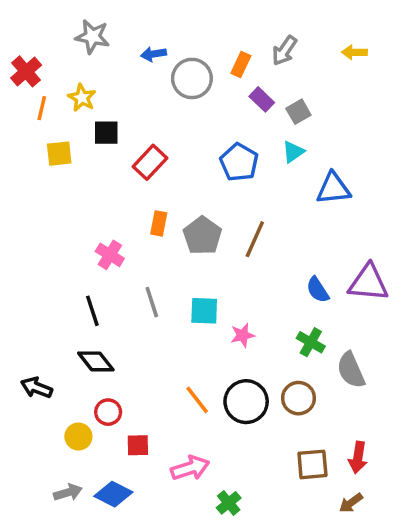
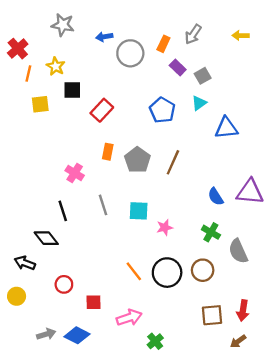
black diamond: (96, 361) -> (46, 238), moved
red circle: (108, 412) -> (64, 284), moved
yellow circle: (78, 437) -> (17, 296), moved

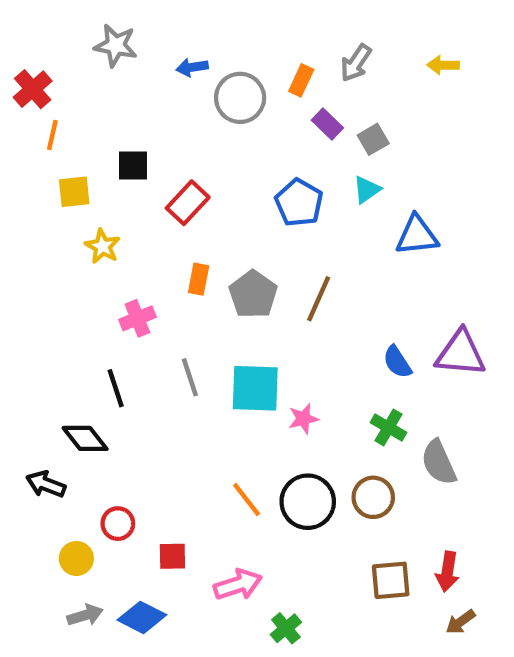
yellow star: (56, 66) -> (103, 246), moved
pink cross: (75, 173) -> (137, 318), turned 36
cyan square: (139, 211) -> (255, 388), size x1.4
yellow circle: (17, 296) -> (76, 558), moved
brown arrow: (238, 341) -> (461, 622), moved

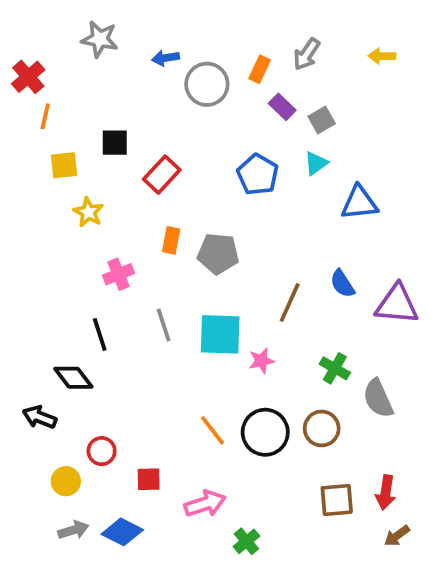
gray pentagon: (253, 294) -> (218, 254), turned -30
brown line: (319, 299) -> (290, 302), moved
blue semicircle: (397, 362) -> (342, 284), moved

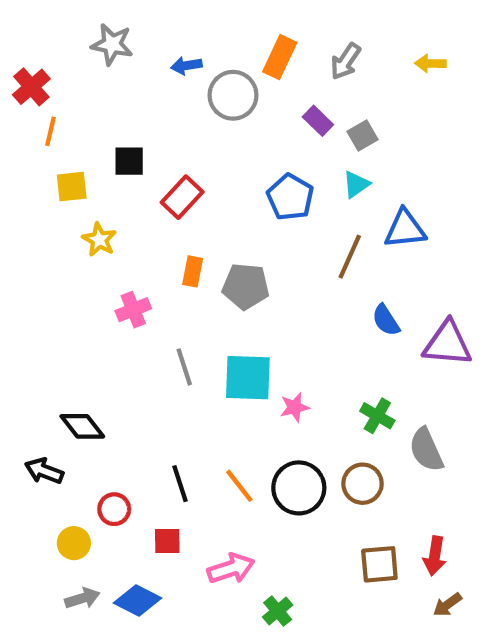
orange rectangle: (260, 69) -> (280, 57), moved, size x1.4
brown line: (290, 302) -> (350, 257), moved
black line: (100, 334) -> (180, 484), moved

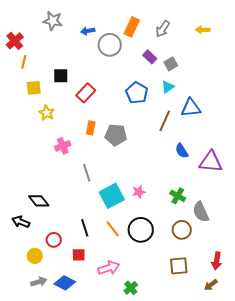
cyan square: (248, 378) -> (112, 196), moved, turned -30
brown circle: (363, 484) -> (182, 230), moved
red arrow: (435, 556) -> (217, 261), moved

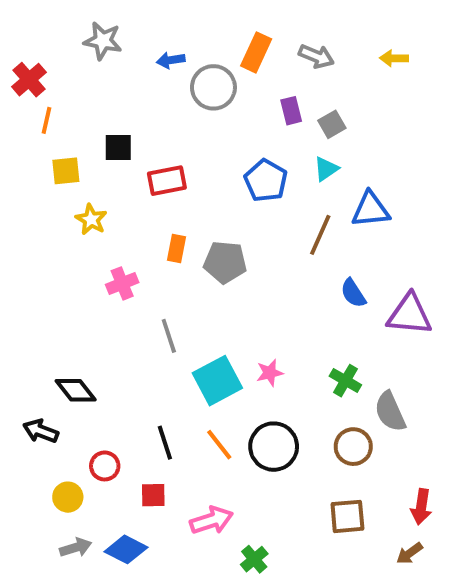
gray arrow: (163, 29) -> (316, 56), turned -102
purple rectangle: (150, 57) -> (291, 111), turned 32
red rectangle: (86, 93) -> (167, 181), turned 36

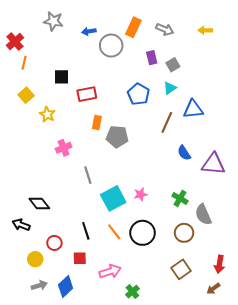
yellow square: (66, 171) -> (26, 95), moved, turned -35
orange rectangle: (177, 249) -> (97, 122), moved
brown square: (347, 516) -> (181, 269), turned -30
blue diamond: (126, 549) -> (66, 286), turned -70

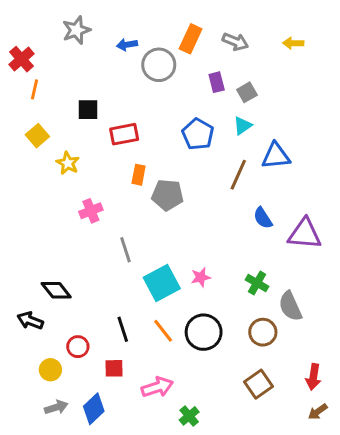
gray star: (53, 21) -> (76, 30), turned -30
brown arrow: (213, 289) -> (318, 412), moved

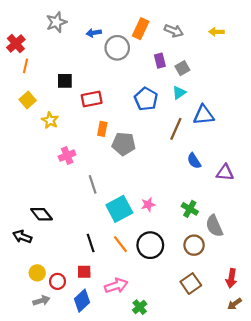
purple triangle: (305, 234) -> (225, 173), size x0.7
red circle: (78, 347) -> (57, 281), moved
blue diamond: (94, 409) -> (82, 301), moved

